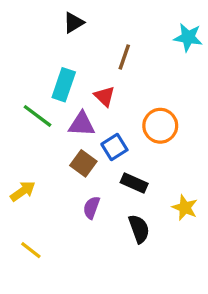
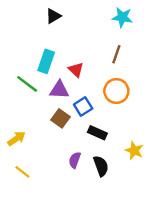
cyan star: (188, 37) -> (122, 17), moved
brown line: (124, 57) -> (116, 54), moved
purple semicircle: (92, 208) -> (75, 160), moved
yellow line: (31, 250) -> (22, 172), moved

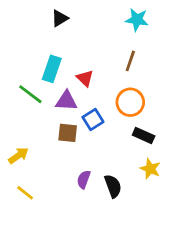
brown square: (60, 118) -> (68, 133), turned -30
black rectangle: (97, 133) -> (144, 135), moved

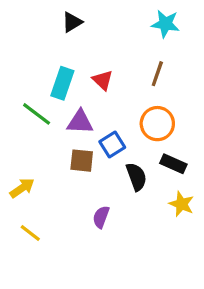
red triangle: (85, 78) -> (103, 80), moved
black semicircle: (113, 186) -> (136, 177), moved

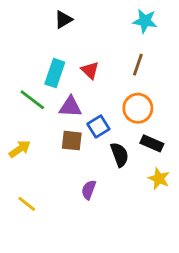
yellow arrow: (22, 188) -> (20, 149), moved

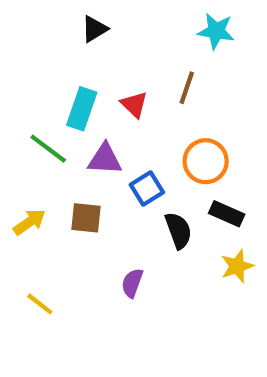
brown line: (138, 65) -> (187, 88), moved
brown square: (72, 141) -> (86, 218), moved
yellow star: (159, 179) -> (237, 266), turned 30

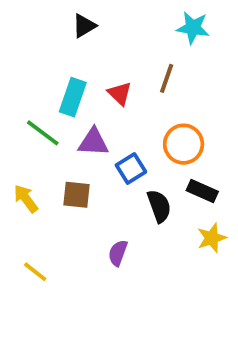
yellow arrow: (29, 222) -> (26, 199), turned -92

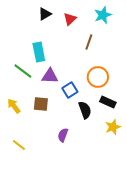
cyan star: (193, 28) -> (103, 15), turned -30
red triangle: (120, 93) -> (70, 19), moved, turned 32
cyan rectangle: (73, 97) -> (39, 52), turned -30

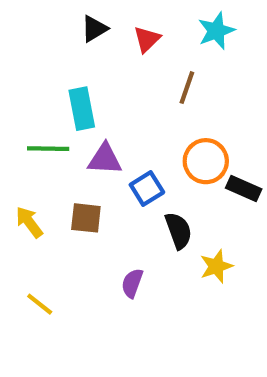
green line: (23, 71) -> (48, 149), turned -36
black rectangle: (108, 102) -> (244, 188), moved
yellow star: (113, 127) -> (216, 266), moved

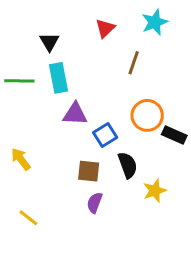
black triangle: (94, 29) -> (49, 42), moved, turned -30
green line: (48, 149) -> (19, 81), moved
brown square: (86, 218) -> (89, 171), moved

